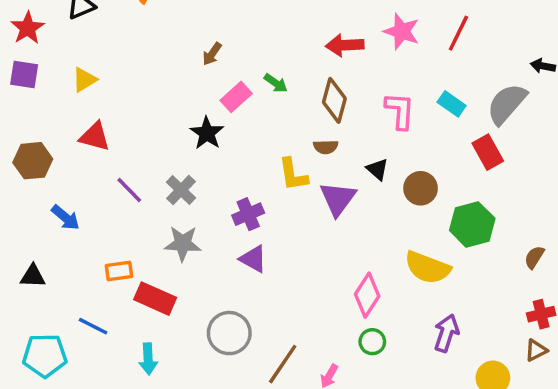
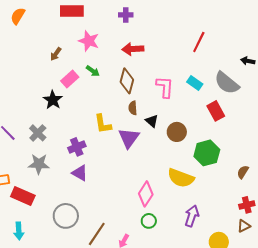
pink star: (402, 31) -> (89, 41), moved
gray semicircle: (507, 104) -> (227, 83), turned -92
brown semicircle: (326, 147) -> (133, 108), moved, turned 88

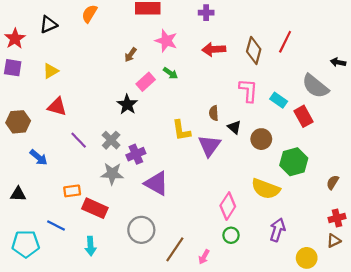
brown diamond: (127, 81) -> (254, 50), moved
cyan rectangle: (195, 83) -> (279, 100), moved
purple cross: (77, 147) -> (136, 154), moved
purple triangle: (80, 173) -> (156, 183), size x1.4

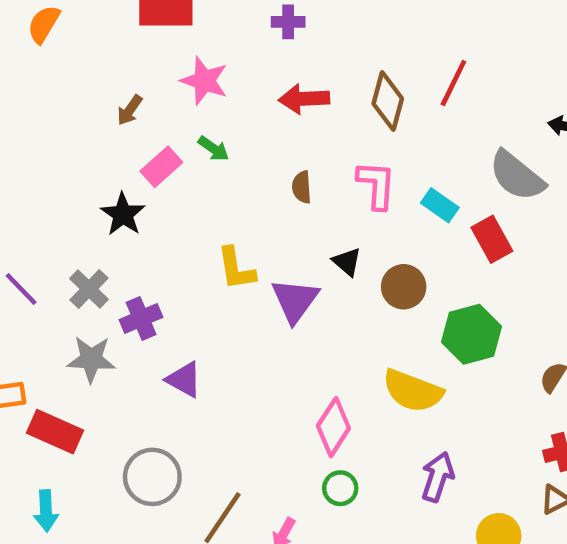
brown semicircle: (214, 113) -> (302, 187), moved
purple triangle: (156, 183) -> (184, 380), size x0.7

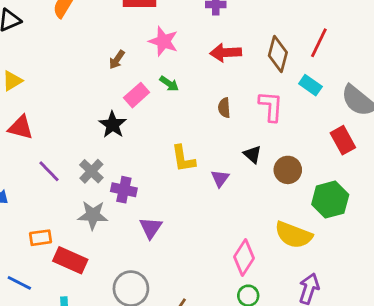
cyan rectangle: (440, 205) -> (310, 85), moved
purple triangle: (295, 300) -> (220, 178), size x0.6
purple cross: (141, 318) -> (124, 190), turned 35
purple triangle: (184, 380) -> (151, 228), turned 35

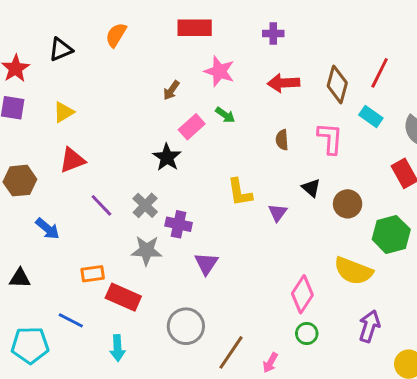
red triangle: (21, 128) -> (72, 160), turned -36

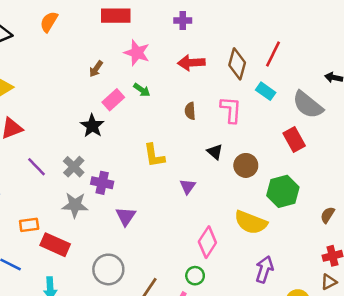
purple triangle: (278, 213) -> (188, 186), moved
green circle: (307, 333) -> (195, 276), moved

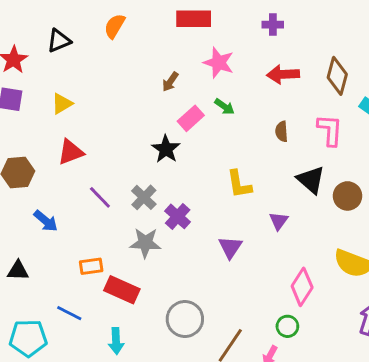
black triangle: (215, 152) -> (311, 180), size x1.5
purple cross: (102, 183) -> (178, 216), turned 30
purple triangle: (126, 216) -> (230, 247), moved

